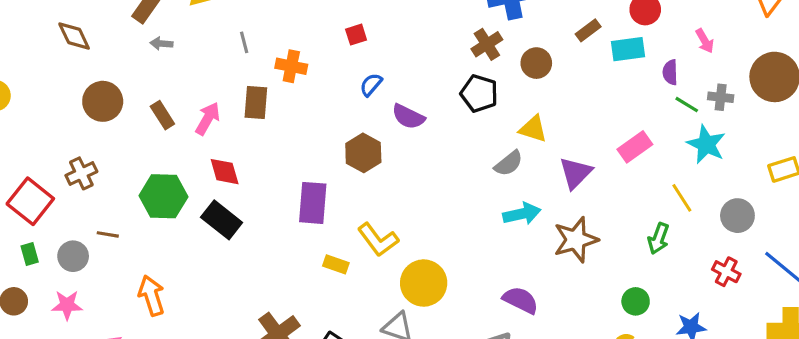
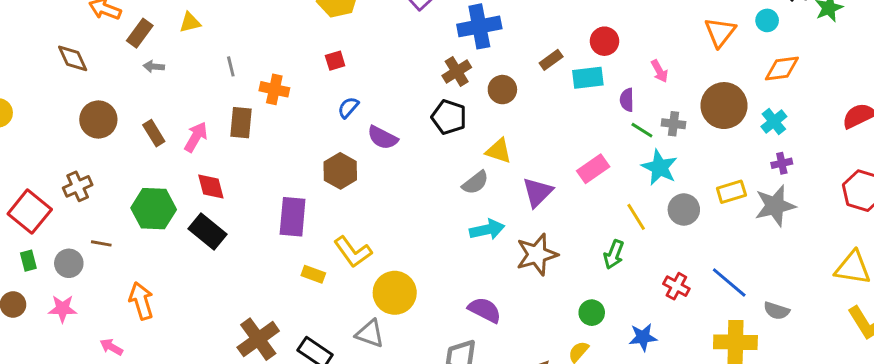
gray circle: (737, 216) -> (684, 210), moved

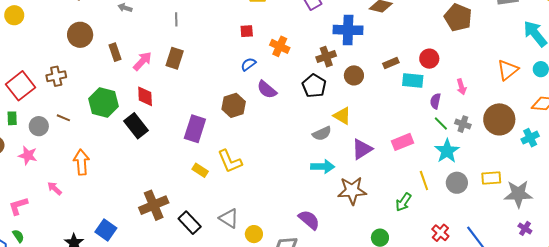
orange cross: (274, 89) -> (280, 46), moved
purple cross: (782, 163) -> (525, 228), moved, turned 32
yellow circle: (395, 293) -> (254, 234), moved, size x0.6

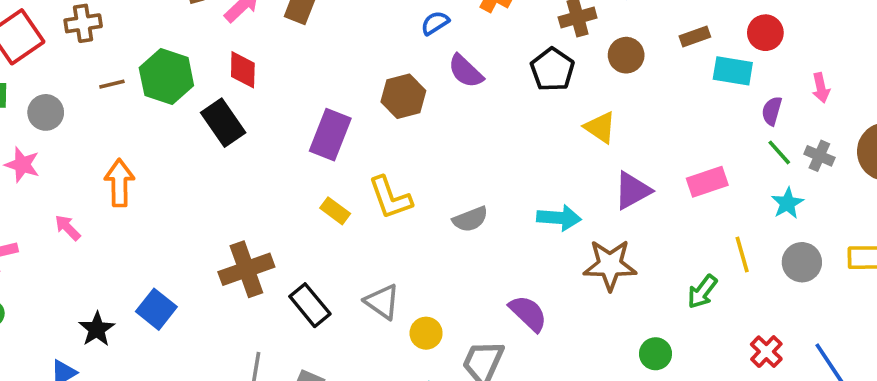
brown line: (63, 118) -> (112, 84), moved, turned -40
gray semicircle: (322, 133) -> (470, 219), moved
cyan star: (447, 151) -> (787, 203), size x0.7

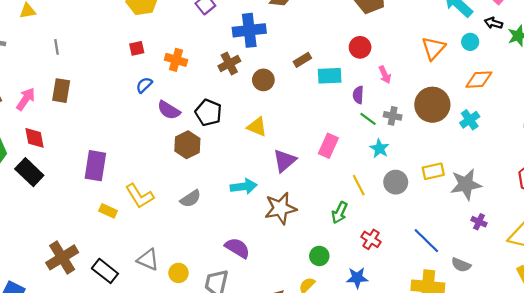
red circle: (765, 33) -> (360, 47), moved
black pentagon: (552, 70) -> (208, 113), moved
brown hexagon: (403, 96) -> (187, 145), moved
pink rectangle: (707, 182) -> (328, 146), turned -35
red cross: (766, 352) -> (371, 239), moved

